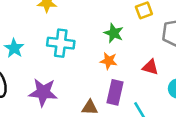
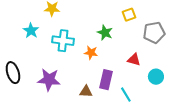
cyan star: (14, 48) -> (31, 31), moved
orange star: (109, 61) -> (91, 53), moved

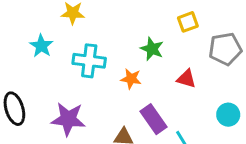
red triangle: (134, 60) -> (186, 79), moved
purple rectangle: (106, 80) -> (153, 119), turned -48

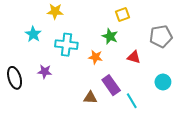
yellow square: (188, 22) -> (122, 15), moved
purple star: (68, 119) -> (45, 72), moved, size x0.6

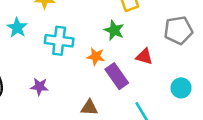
purple star: (45, 72) -> (39, 87), moved
purple rectangle: (111, 85) -> (117, 76), moved

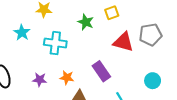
green star: (114, 30) -> (86, 22), moved
orange star: (96, 56) -> (67, 78), moved
red triangle: (144, 56) -> (123, 42), moved, size x1.5

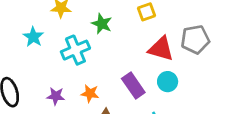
green star: (86, 22) -> (102, 24), moved
cyan cross: (55, 43) -> (75, 50), turned -30
cyan circle: (153, 81) -> (168, 82), moved

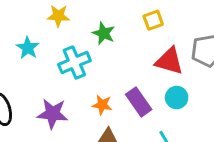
orange star: (90, 93) -> (102, 105), moved
purple star: (56, 96) -> (53, 114), size x1.5

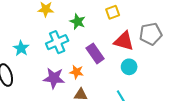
cyan star: (28, 48) -> (21, 48), moved
purple rectangle: (139, 102) -> (95, 53), moved
purple star: (53, 114) -> (54, 78), moved

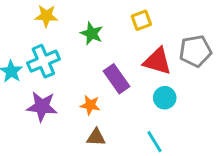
cyan cross: (57, 42) -> (43, 61), moved
purple star: (54, 78) -> (42, 107), moved

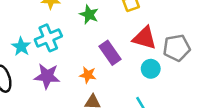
gray pentagon: (195, 51) -> (177, 48), moved

